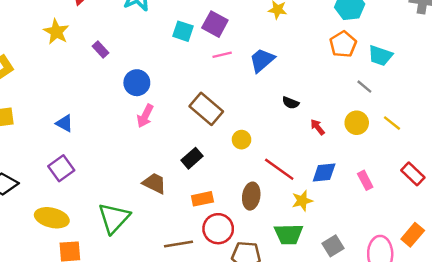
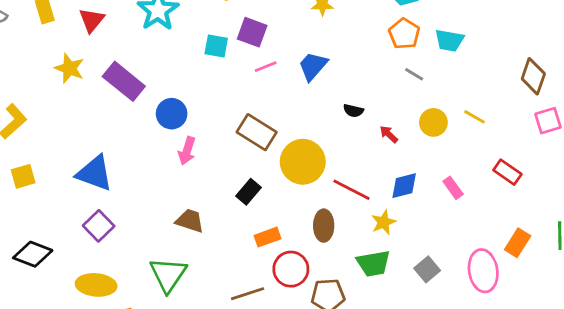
purple rectangle: (101, 49) -> (124, 81), size x2.0
gray line: (364, 87) -> (414, 74), moved
blue triangle: (64, 123) -> (95, 173), size x1.8
yellow circle: (242, 140) -> (303, 162), size x2.0
brown trapezoid: (154, 183) -> (190, 221), moved

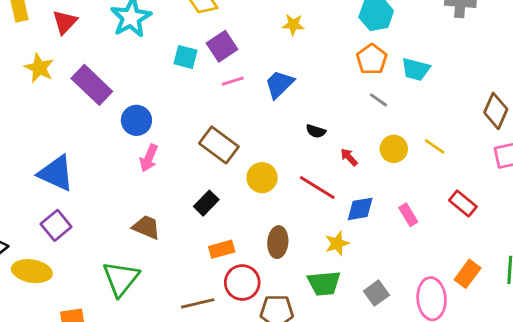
purple square: (252, 32) -> (222, 46), turned 32
yellow circle: (303, 162) -> (262, 178), size x0.7
red line: (351, 190) -> (317, 188), moved
yellow ellipse: (96, 285) -> (32, 271), moved

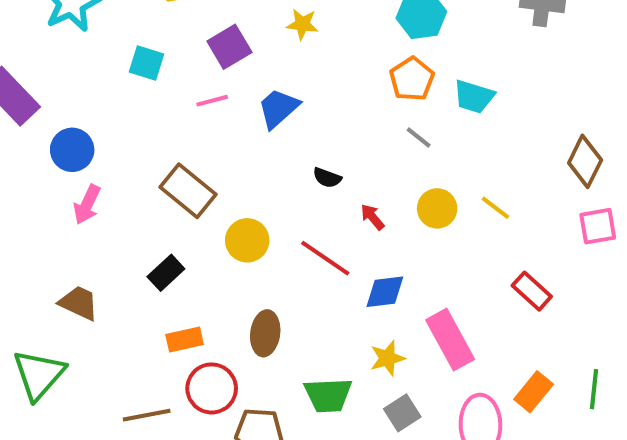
purple square: (222, 46) -> (229, 47), moved
pink rectangle: (408, 215) -> (450, 340), moved, size x1.8
yellow star: (337, 243) -> (387, 358), moved

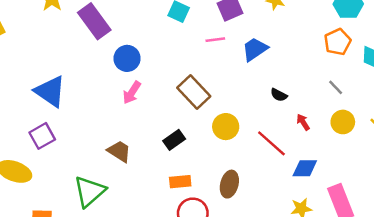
gray line: (419, 138) -> (336, 87), moved

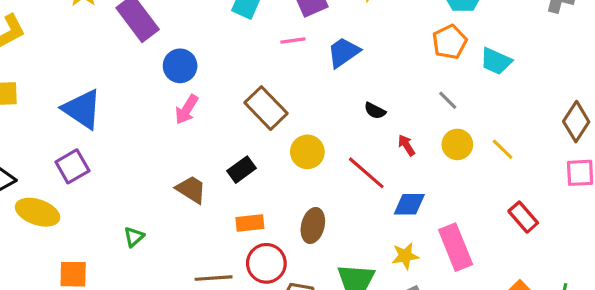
brown trapezoid: (119, 151) -> (191, 189), moved
green triangle: (90, 191) -> (134, 237), size x0.5

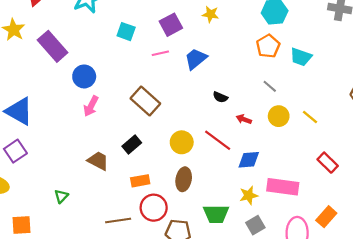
red arrow: (407, 145) -> (244, 119), turned -32
yellow circle: (307, 152) -> (182, 142), moved
pink rectangle: (456, 247) -> (283, 187), turned -56

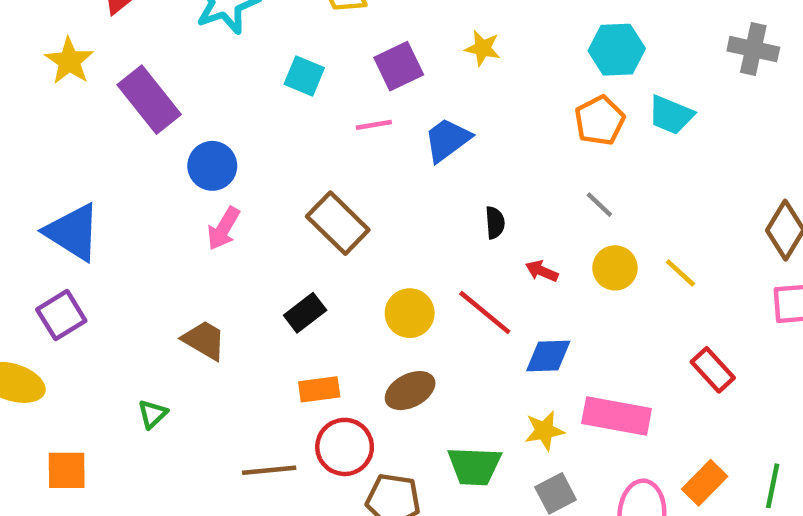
cyan trapezoid: (301, 57) -> (671, 115), moved
black semicircle: (220, 97) -> (495, 223), turned -120
brown trapezoid: (98, 161) -> (204, 340), moved
brown ellipse: (184, 179) -> (410, 391), turned 50

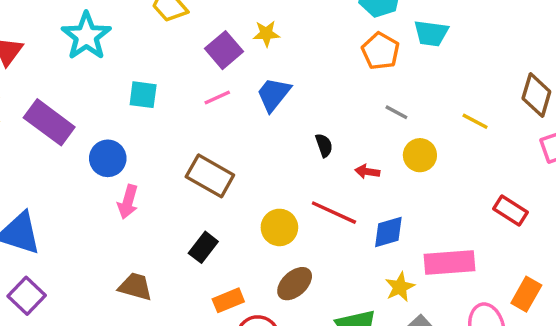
yellow star: (483, 48) -> (266, 34), moved
cyan square: (304, 76) -> (143, 95), moved
yellow line: (680, 273) -> (475, 121), moved

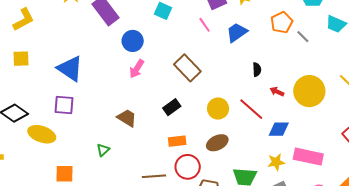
orange pentagon: (381, 51) -> (282, 23), moved
pink line: (217, 97) -> (205, 25), turned 63
gray line: (396, 112) -> (303, 37), moved
yellow circle: (420, 155) -> (309, 91), size x1.6
purple square: (27, 296) -> (64, 105), turned 35

